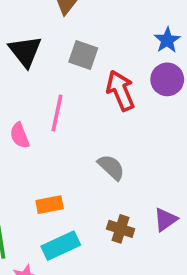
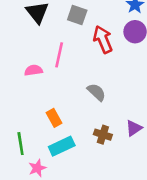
pink semicircle: (20, 135) -> (33, 70), turned 102
orange rectangle: (50, 205) -> (54, 118), turned 72

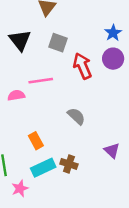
pink line: (59, 55) -> (41, 81), turned 70
purple triangle: (134, 128) -> (112, 151), turned -42
brown cross: (103, 135) -> (69, 164), moved

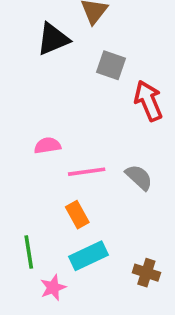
black triangle: (20, 40) -> (53, 39), moved, turned 45
pink line: (41, 81) -> (87, 172), moved
brown cross: (69, 164) -> (146, 273), moved

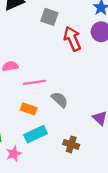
gray semicircle: (139, 177) -> (60, 100), moved
orange rectangle: (77, 215) -> (29, 109), turned -42

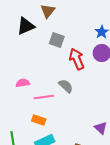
gray semicircle: (60, 100) -> (66, 86), moved

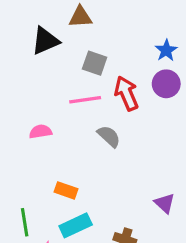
brown triangle: (48, 11) -> (80, 17), turned 49
pink line: (44, 97) -> (85, 100), moved

